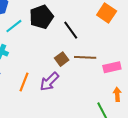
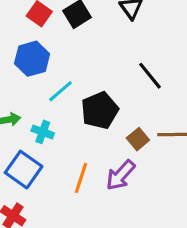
black pentagon: (41, 17) -> (100, 110), moved
black line: (71, 30) -> (150, 76), moved

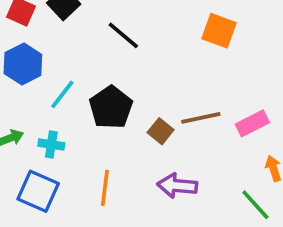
black line: (150, 76) -> (123, 35), moved
purple arrow: (120, 175) -> (177, 186), moved, turned 64

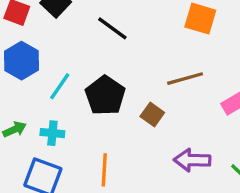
brown line: (201, 118) -> (185, 79), moved
purple arrow: (177, 186) -> (192, 160), moved

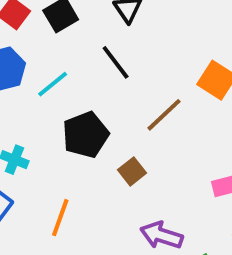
brown line: (185, 79) -> (164, 115), moved, turned -44
cyan line: (60, 86) -> (53, 84), moved

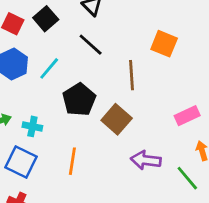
brown line: (164, 115) -> (132, 75), turned -40
brown square: (132, 171) -> (117, 119), size x1.5

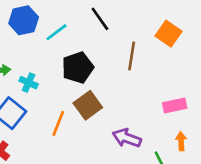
brown square: (117, 119) -> (88, 105), moved

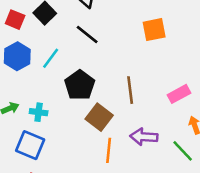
orange square: (169, 34) -> (154, 30), turned -30
brown line: (132, 56) -> (130, 90), moved
orange line: (58, 123) -> (109, 150), moved

